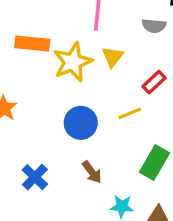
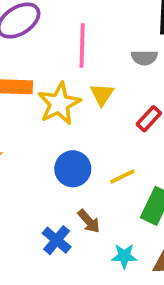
yellow line: (130, 113) -> (122, 177), moved
blue cross: (35, 177) -> (57, 240), moved

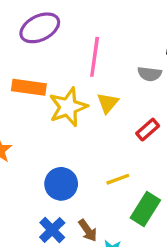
blue circle: (73, 169) -> (61, 184), moved
brown arrow: (89, 221) -> (88, 230), moved

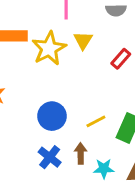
yellow line: (118, 179) -> (96, 121), moved
brown arrow: (88, 230) -> (81, 153), turned -138

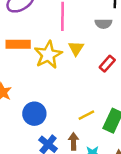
blue circle: (52, 116) -> (34, 114), moved

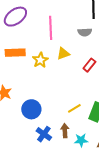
yellow triangle: (76, 48) -> (63, 54), turned 40
yellow star: (48, 55) -> (40, 60), size x0.7

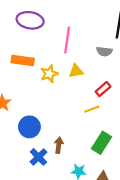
purple ellipse: (15, 17) -> (30, 20), turned 35
yellow line: (74, 108) -> (92, 109), moved
brown arrow: (65, 131) -> (59, 145), moved

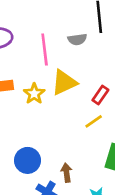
gray semicircle: (104, 51) -> (77, 39), moved
yellow triangle: (76, 71) -> (64, 83), size x1.5

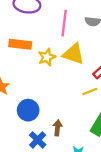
yellow triangle: (64, 83) -> (73, 54), turned 30

